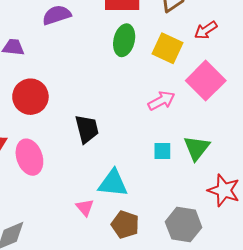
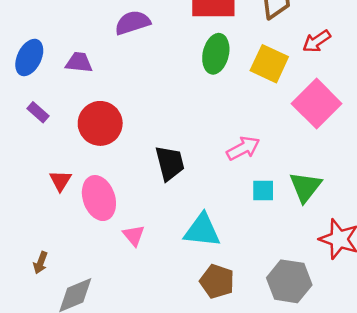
pink arrow: (161, 101) -> (243, 148), moved
pink triangle: (85, 207) -> (134, 235), moved

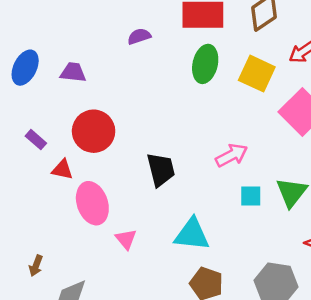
purple semicircle: (132, 23) -> (139, 36), moved, size x0.7
purple rectangle: (38, 112) -> (36, 140), moved
red triangle: (60, 181) -> (62, 170), moved, turned -50

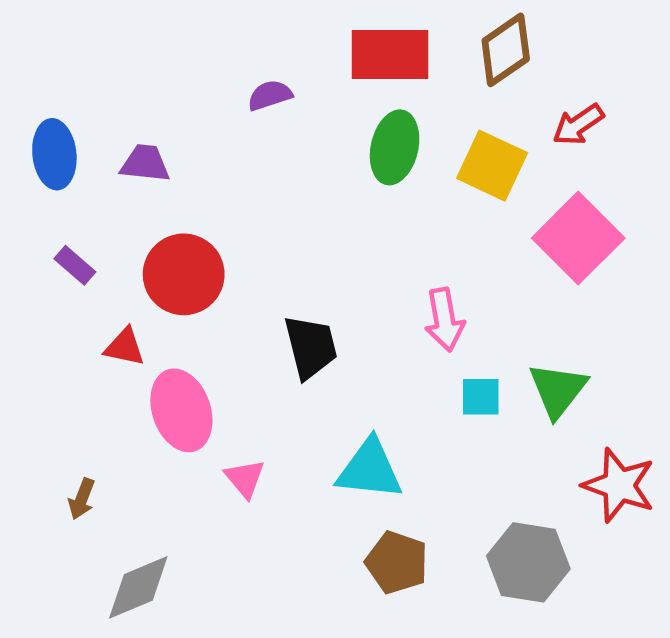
blue ellipse: (25, 68) -> (54, 154), turned -32
purple rectangle: (36, 140) -> (75, 265), moved
pink arrow: (232, 155) -> (444, 320), turned 108
brown arrow: (36, 266) -> (82, 499), moved

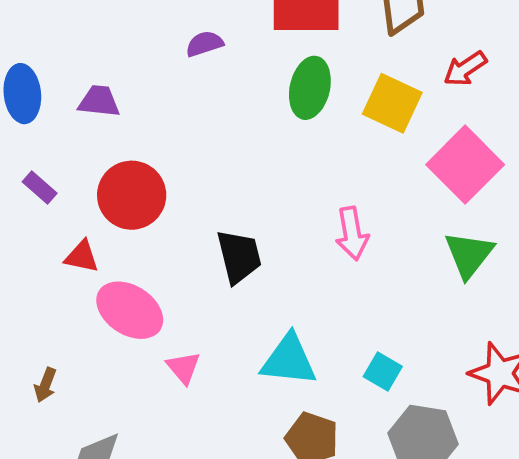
green triangle: (558, 390) -> (469, 255), moved
cyan square: (481, 397) -> (383, 372), moved, turned 30
pink ellipse: (181, 410) -> (130, 310), turned -38

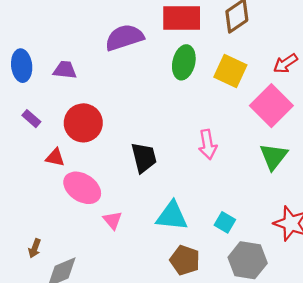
purple semicircle: (204, 44) -> (124, 37), size x1.8
red arrow: (465, 69) -> (285, 63), moved
brown arrow: (45, 385) -> (35, 248), moved

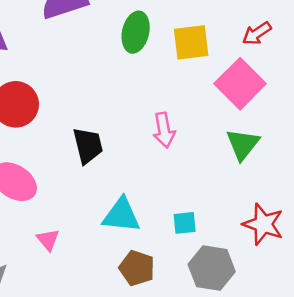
yellow square: (230, 71) -> (191, 42), turned -32
pink triangle: (112, 220) -> (48, 240), moved
cyan square: (225, 222) -> (185, 223), turned -36

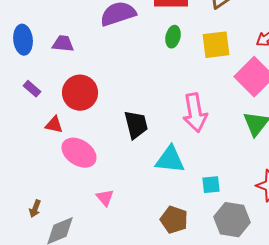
green ellipse: (136, 32) -> (173, 37), size x0.7
pink arrow: (164, 130) -> (195, 113), size x1.4
cyan triangle: (121, 215) -> (170, 160), moved

